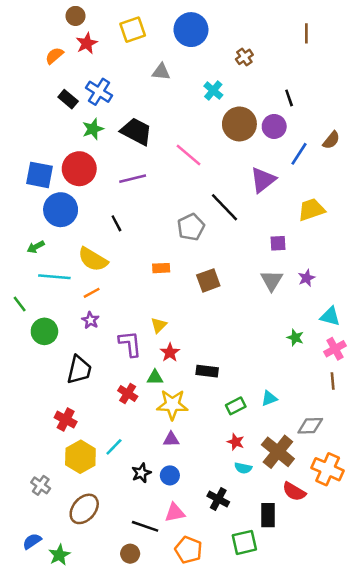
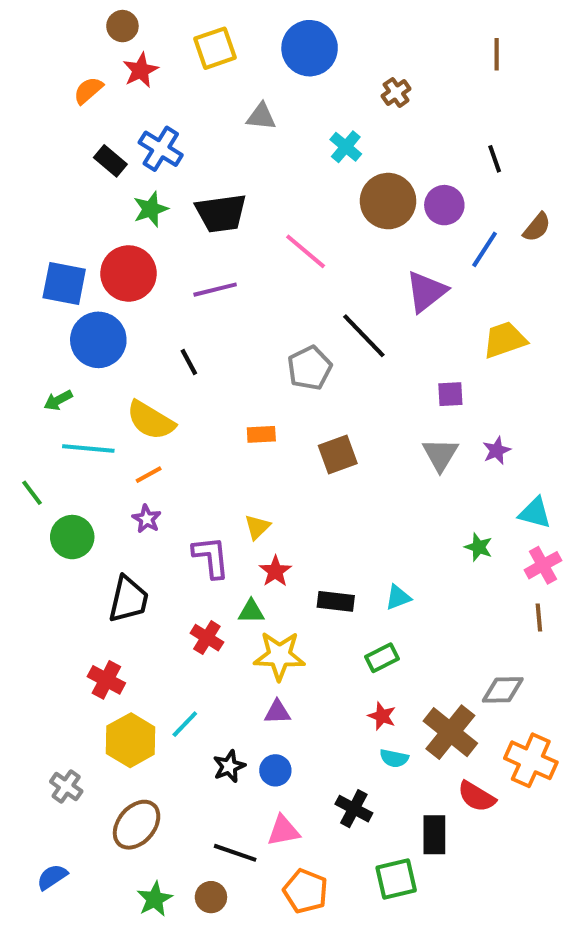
black line: (289, 98) -> (495, 159), moved
black trapezoid: (136, 131) -> (221, 213), turned 144
cyan triangle: (269, 398) -> (398, 597), moved
green star: (59, 555) -> (155, 899), moved

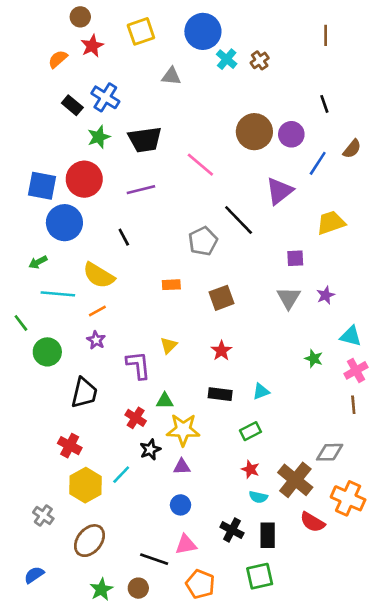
cyan cross: (346, 147) -> (227, 59), moved
red star: (275, 571) -> (221, 351), moved
black star: (229, 766) -> (150, 450), moved
black rectangle: (434, 835) -> (268, 535), moved

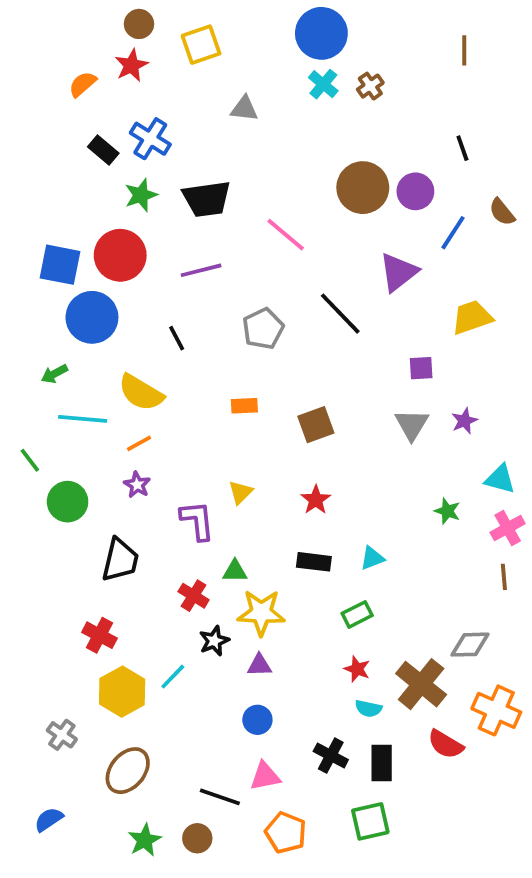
brown circle: (80, 17) -> (139, 24), moved
blue circle: (203, 31) -> (321, 33), moved
brown semicircle: (352, 149) -> (502, 212), turned 102
gray pentagon: (203, 241) -> (263, 329), moved

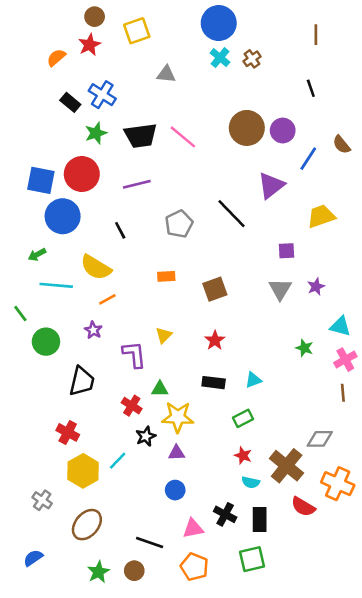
black line: (462, 148) -> (311, 88), moved
pink line: (286, 235) -> (183, 137), moved
orange line: (139, 443) -> (107, 299), moved
pink triangle: (265, 776) -> (193, 528), moved

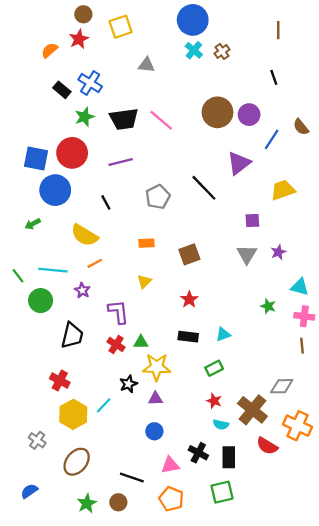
cyan line: (56, 285) -> (53, 270), moved
yellow triangle: (164, 335) -> (144, 281), moved
pink cross: (345, 360) -> (304, 316), turned 36
red cross: (132, 406) -> (116, 344), moved

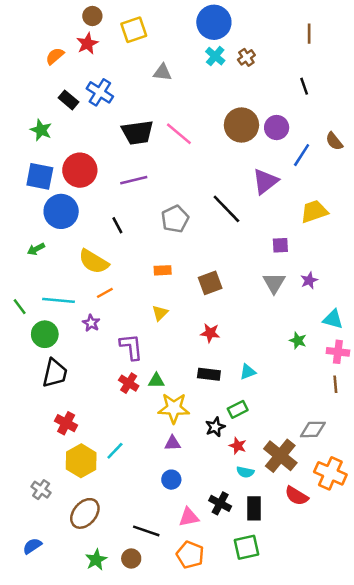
green star: (85, 117) -> (41, 130), moved, turned -30
red star: (189, 299) -> (210, 333), turned -30
black trapezoid: (72, 335) -> (55, 373), moved
black star: (128, 384) -> (215, 427), moved

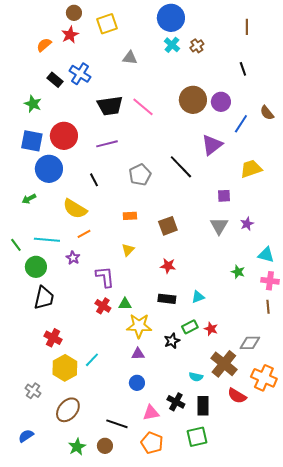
red star: (238, 446) -> (211, 329), moved

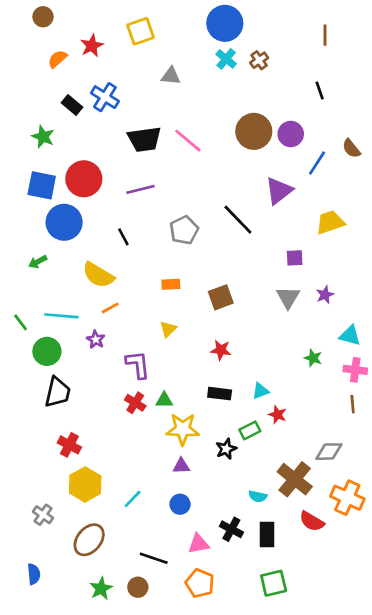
brown circle: (74, 13) -> (43, 17), moved
red star: (211, 329) -> (278, 415), moved
cyan line: (92, 360) -> (133, 499), moved
blue semicircle: (26, 436) -> (34, 574), turned 119
green square: (197, 437) -> (274, 583), moved

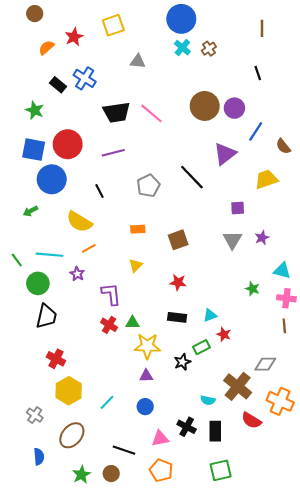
brown semicircle: (351, 148) -> (283, 146), moved
blue semicircle: (34, 574) -> (39, 457), moved

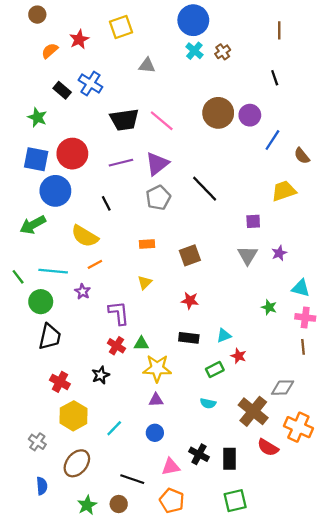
purple triangle: (225, 154) -> (157, 164), moved
green arrow: (30, 211) -> (33, 225), size x1.6
black star: (182, 362) -> (101, 375), moved
cyan semicircle: (208, 400) -> (208, 403), moved

